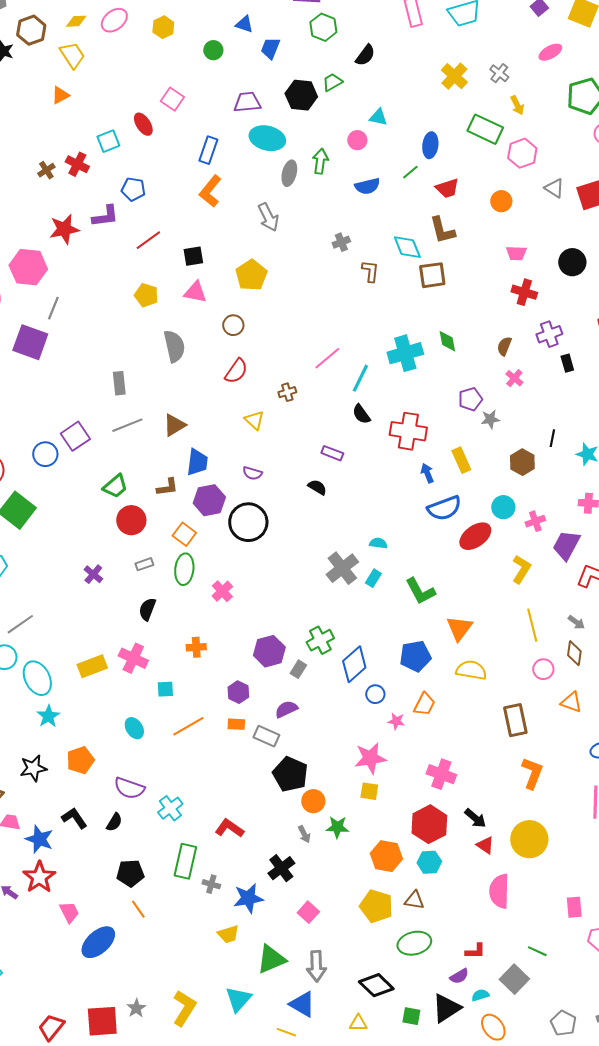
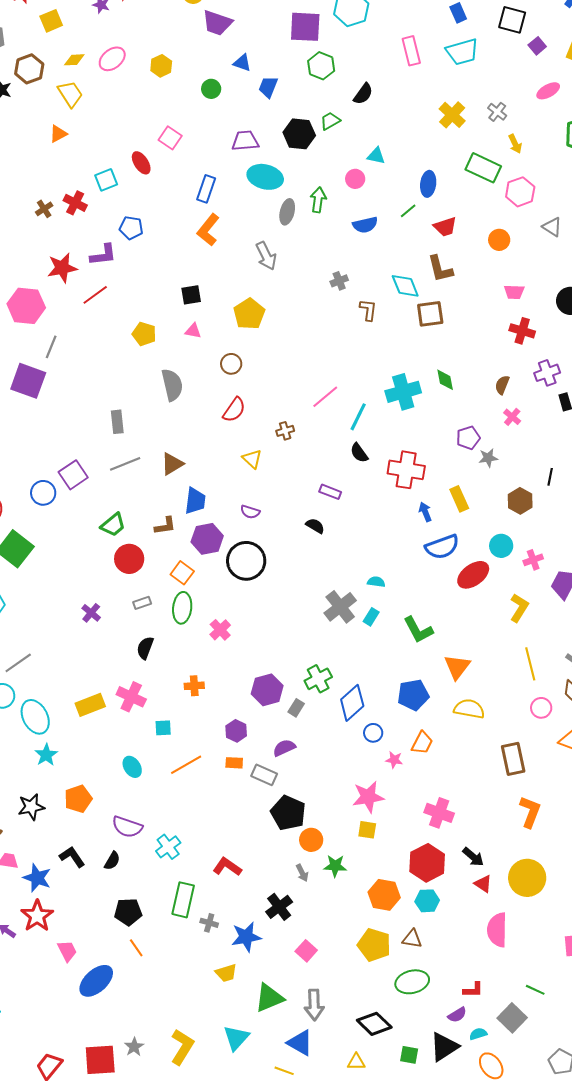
red line: (148, 240) -> (95, 295), moved
pink triangle: (195, 292) -> (193, 331), size x0.7

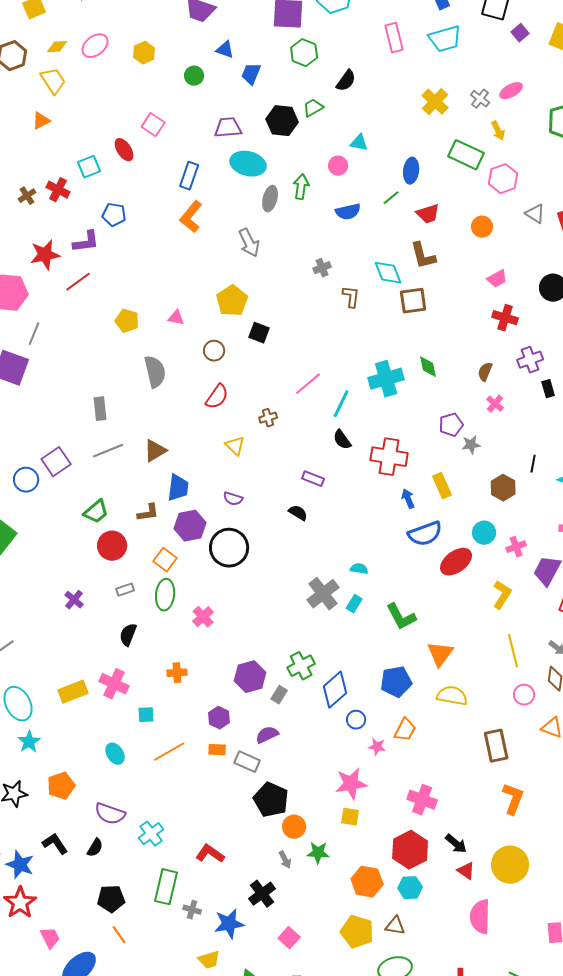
pink ellipse: (548, 91) -> (511, 91), moved
pink trapezoid: (514, 292) -> (497, 279), turned -30
black square: (191, 295) -> (259, 333), moved, turned 30

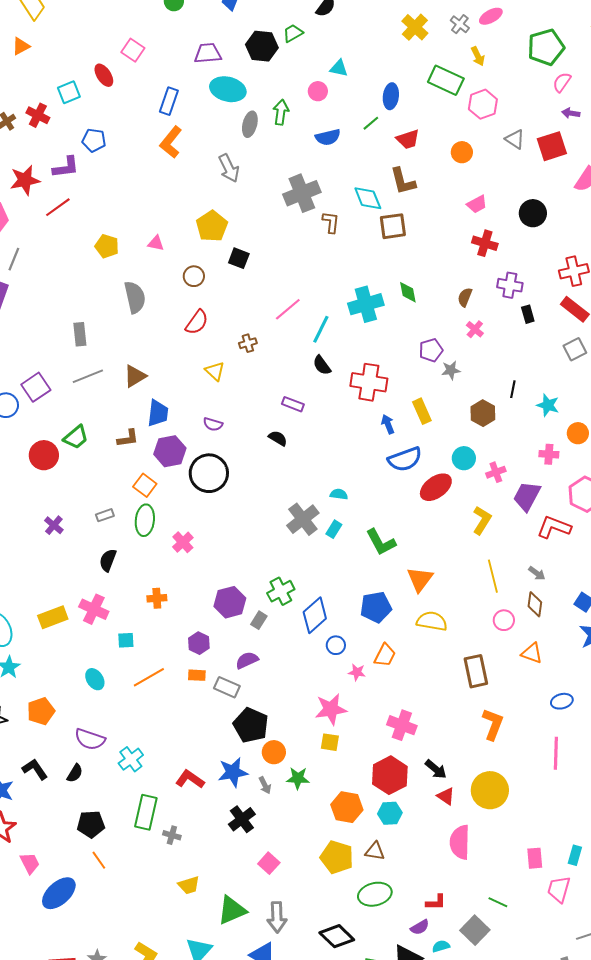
gray cross: (322, 268) -> (302, 193), size x2.0
purple cross: (530, 360) -> (510, 285), turned 30
red circle: (112, 546) -> (44, 455), moved
blue star: (229, 924) -> (233, 772), moved

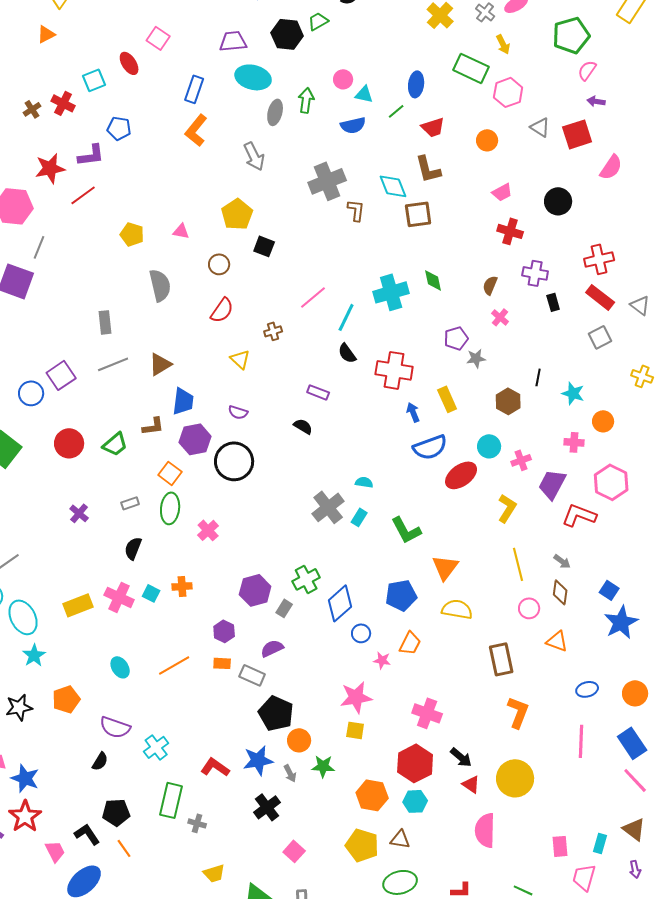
cyan triangle: (339, 68) -> (364, 94), moved
green trapezoid: (76, 437) -> (115, 444), moved
cyan square: (126, 640) -> (151, 593), moved, turned 30
black L-shape: (35, 769) -> (87, 834), moved

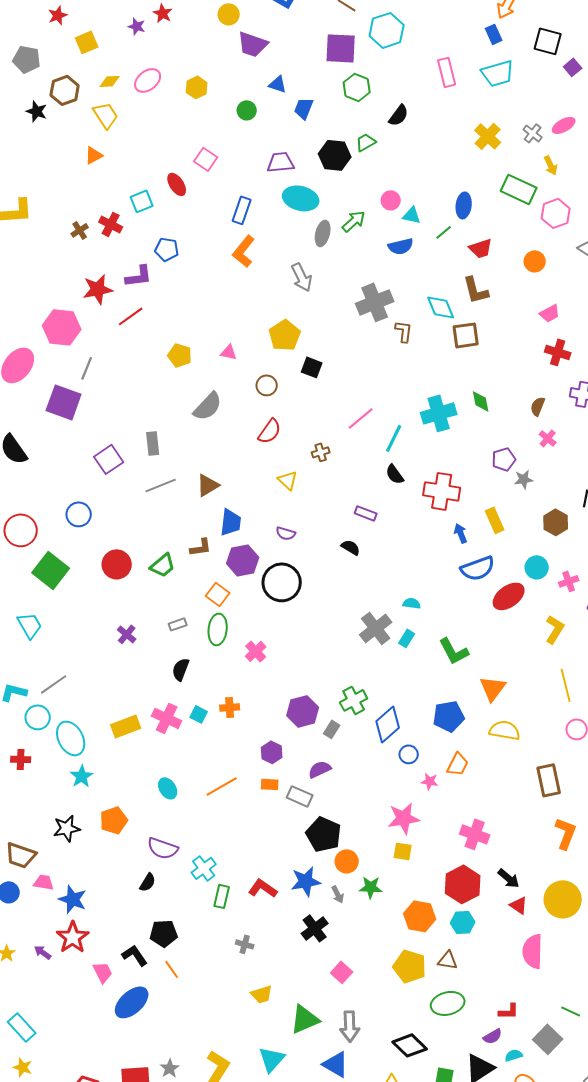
green arrow: (306, 100) -> (354, 221), turned 40
gray semicircle: (160, 285) -> (208, 406), turned 56
purple square: (61, 375) -> (109, 459), moved
green rectangle: (171, 800) -> (222, 896), moved, size x0.7

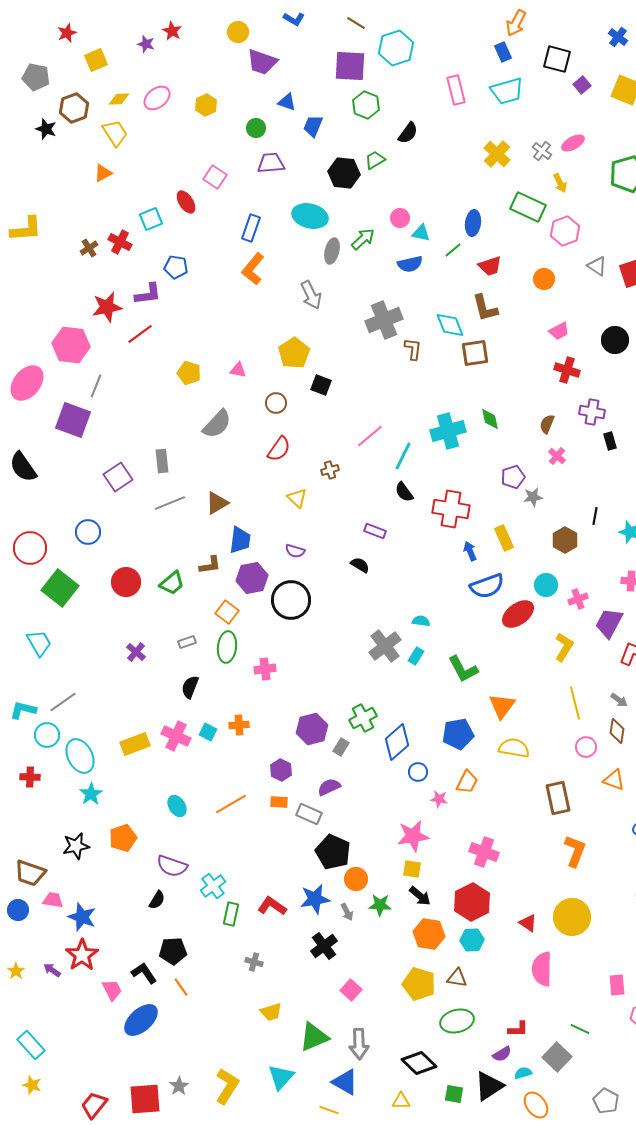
purple trapezoid: (281, 162) -> (271, 163), moved
pink cross: (256, 651) -> (265, 669), turned 35
black arrow: (509, 878) -> (420, 896), moved

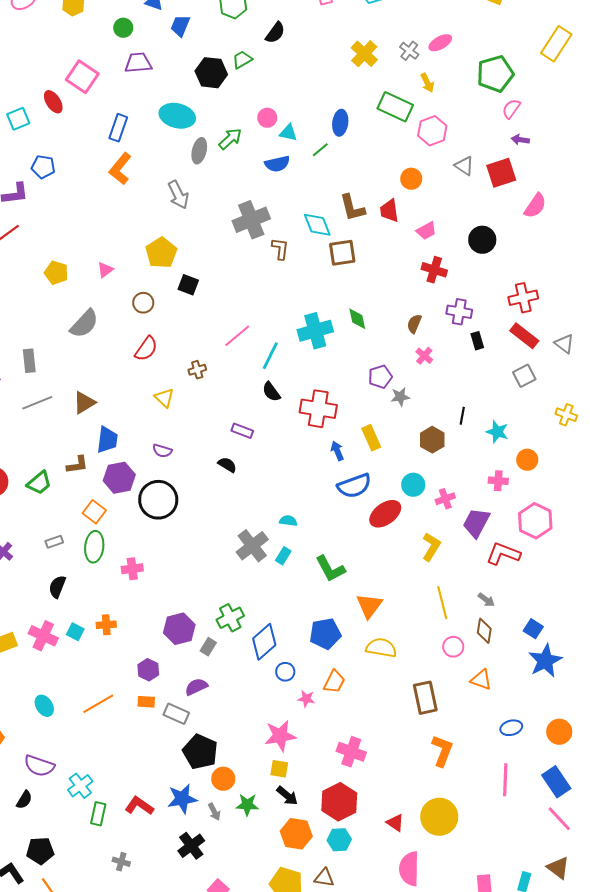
pink square: (215, 177) -> (82, 77), size x1.4
red trapezoid: (490, 266) -> (389, 211), moved, turned 100
pink triangle: (238, 370) -> (105, 270), turned -48

